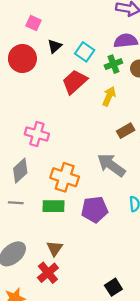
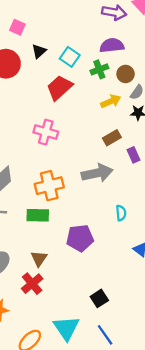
yellow arrow: (109, 96) -> (111, 101), moved, turned 42
pink cross: (37, 134) -> (46, 132), moved
gray arrow: (111, 165) -> (97, 173), turned 132
orange cross: (65, 177) -> (49, 186), turned -32
purple pentagon: (95, 209) -> (80, 238), moved

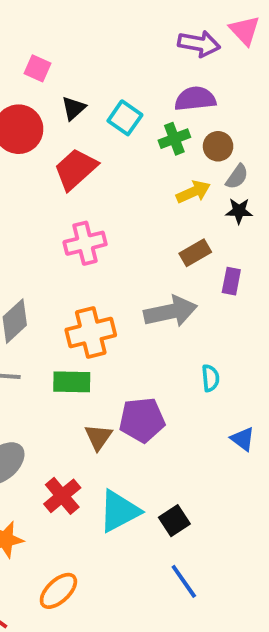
red trapezoid: (59, 88) -> (76, 169), moved
pink cross: (46, 132) -> (85, 243), turned -30
purple rectangle: (134, 155) -> (231, 281), turned 35
brown triangle: (39, 259) -> (98, 437), moved
cyan triangle: (66, 328) -> (119, 511), moved, turned 36

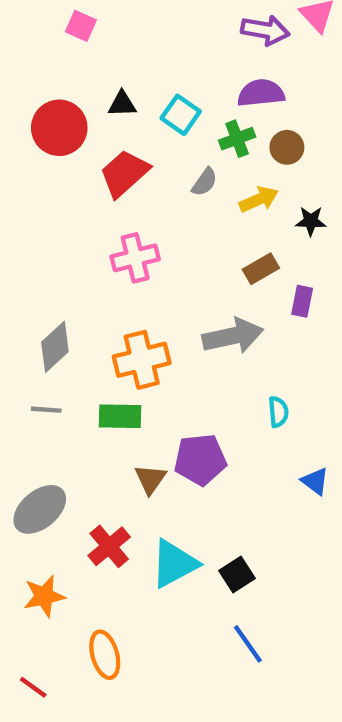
pink square: (38, 68) -> (81, 26), moved
black triangle: (74, 108) -> (122, 104), turned 40
gray semicircle: (237, 177) -> (205, 182), moved
orange ellipse: (58, 591) -> (105, 655), turned -63

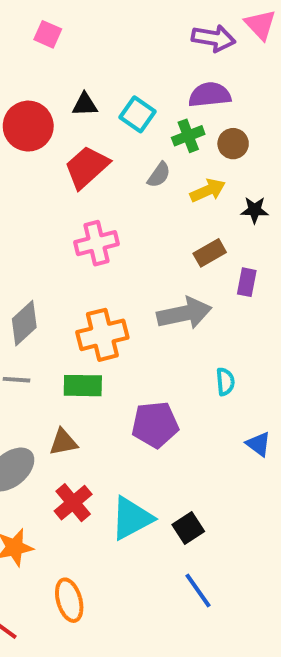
brown triangle: (150, 479) -> (63, 442), moved, turned 44

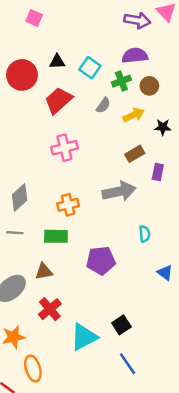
orange cross: (102, 335) -> (68, 205), size x0.7
cyan triangle: (132, 518) -> (84, 337), moved
orange ellipse: (69, 600) -> (33, 369), moved

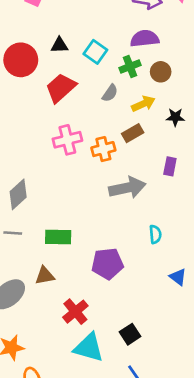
brown rectangle: (135, 154) -> (133, 133), moved
orange cross: (68, 205) -> (103, 149), moved
red cross: (50, 309) -> (75, 312), moved
cyan triangle: (84, 337) -> (89, 348), turned 44

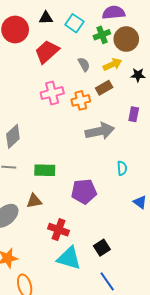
brown circle: (161, 72) -> (126, 39), size x1.5
gray semicircle: (110, 93) -> (84, 64), moved, turned -64
red cross: (75, 312) -> (59, 230), turned -30

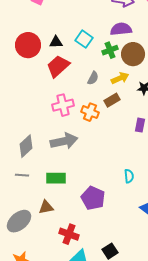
black triangle: (46, 18) -> (56, 42), moved
gray semicircle: (84, 64) -> (93, 78), turned 56
orange cross: (81, 100) -> (90, 112), turned 36
gray arrow: (100, 131) -> (64, 141), moved
purple pentagon: (84, 191) -> (93, 198), turned 30

